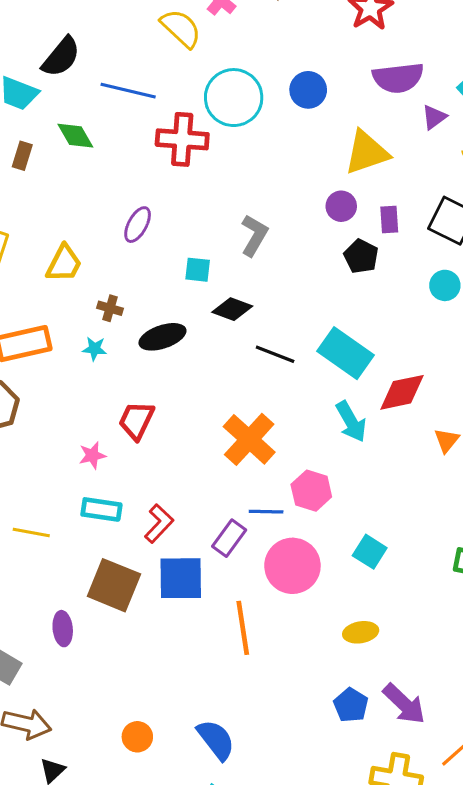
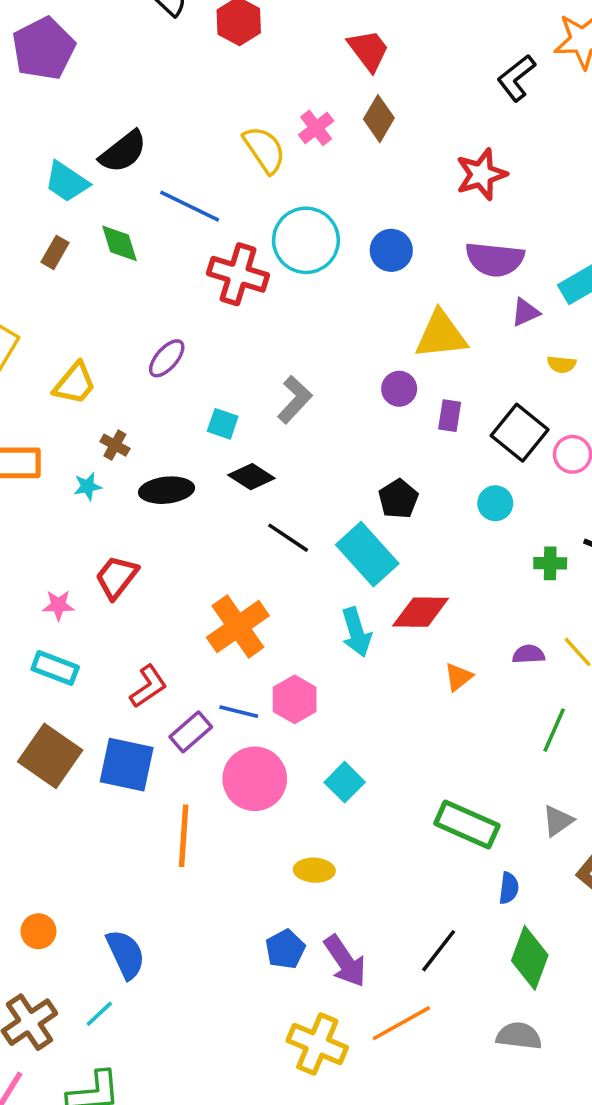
black pentagon: (361, 256) -> (398, 499), moved
cyan star: (94, 349) -> (88, 486), turned -30
red L-shape: (159, 524) -> (148, 686), moved

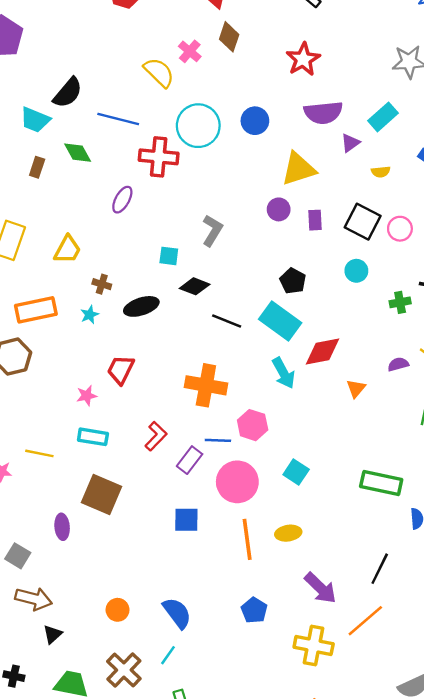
purple ellipse: (167, 358) -> (122, 200), moved
orange cross: (238, 627) -> (206, 385), turned -33
blue square: (127, 765) -> (186, 520), moved, size x0.7
orange line: (184, 836) -> (247, 539), moved
blue pentagon: (285, 949) -> (254, 610), moved

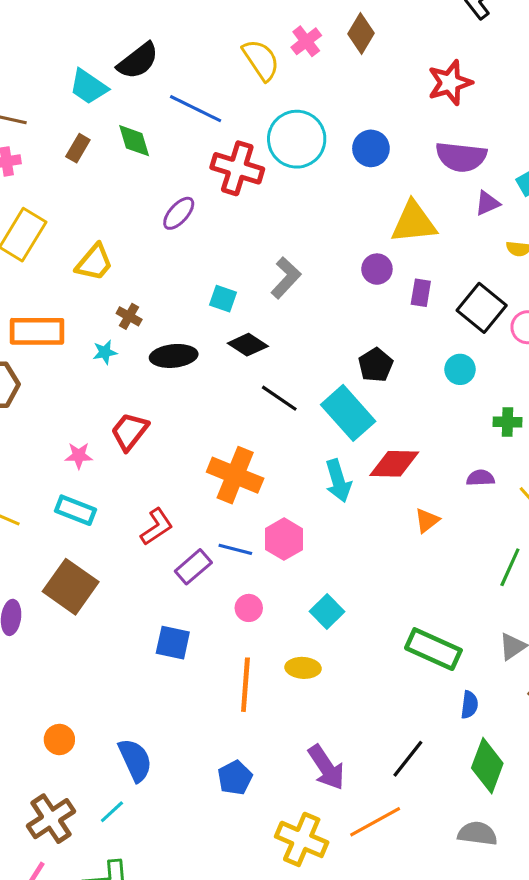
purple semicircle: (398, 364) -> (480, 478), moved
pink circle: (237, 482) -> (249, 608), size x0.5
yellow ellipse: (288, 533) -> (303, 668), moved

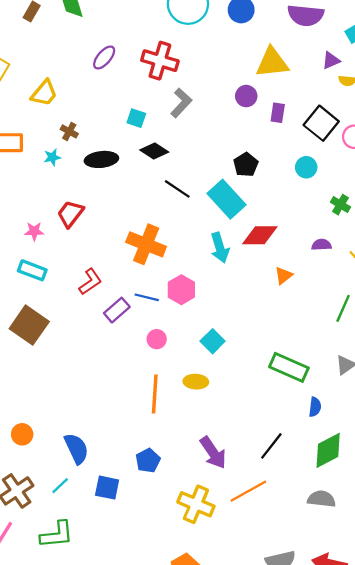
red cross: (237, 168) -> (160, 61), moved
purple triangle: (487, 203) -> (331, 60), moved
green cross: (508, 422) -> (340, 205), turned 30
blue square: (173, 643) -> (107, 488), moved
green diamond: (487, 766) -> (328, 450), turned 42

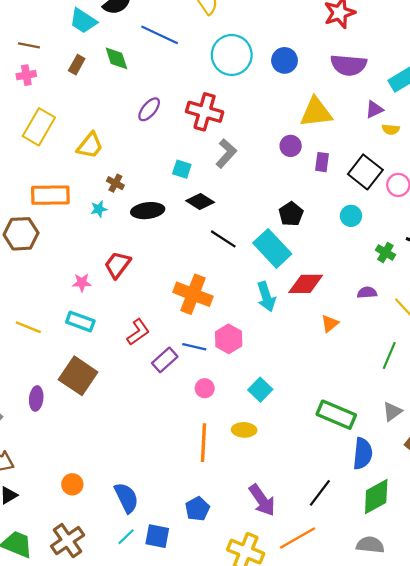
blue semicircle: (315, 407) -> (363, 454), size x1.6
cyan line: (60, 486) -> (126, 537), moved

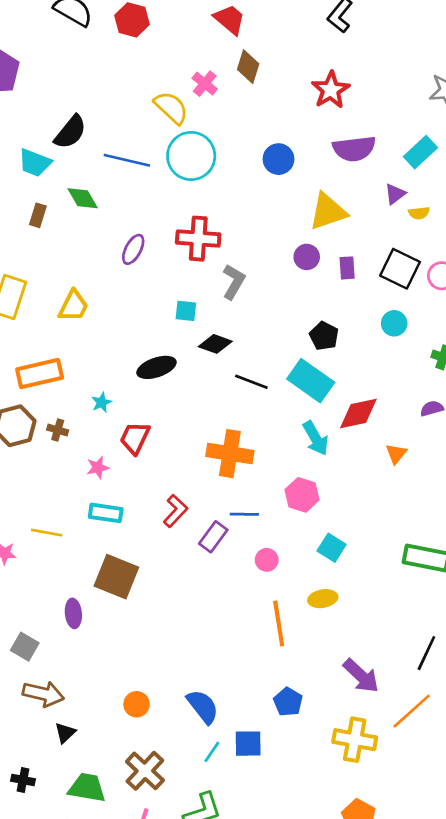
cyan circle: (232, 55) -> (191, 156), moved
brown cross: (115, 183) -> (58, 430), moved
cyan star: (99, 209) -> (101, 403), moved
pink hexagon: (229, 339) -> (302, 495), moved

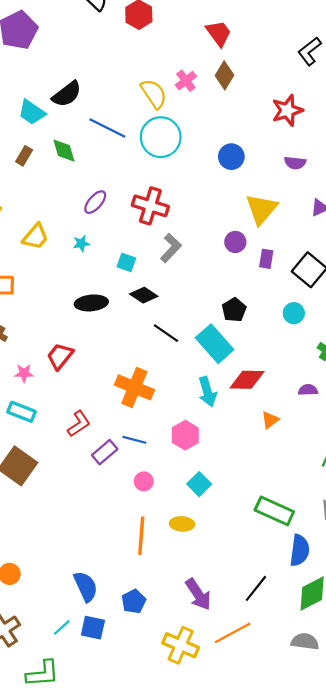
purple semicircle: (354, 149) -> (295, 163), size x0.6
yellow triangle: (328, 212) -> (261, 209), turned -44
cyan star: (101, 403) -> (81, 243), moved
blue semicircle: (203, 707) -> (86, 586), moved

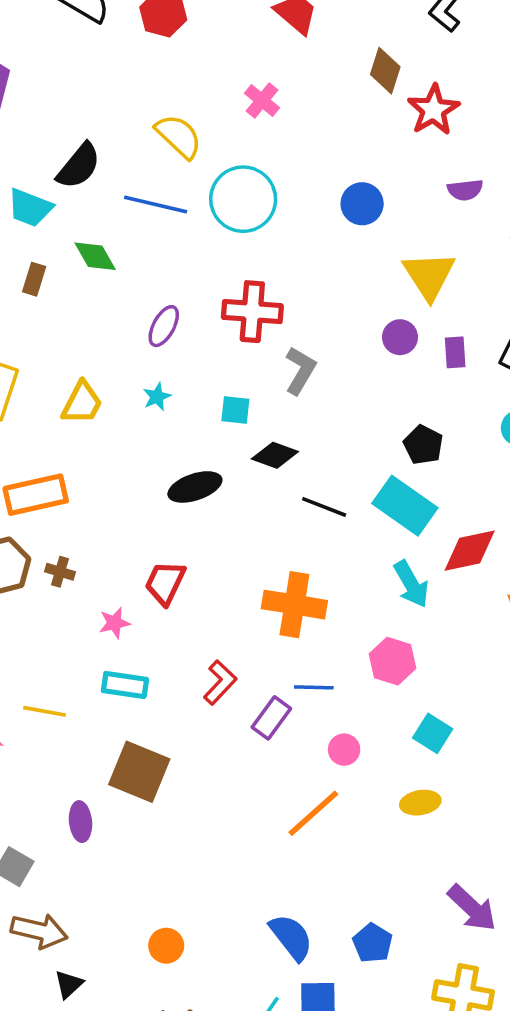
brown diamond: (225, 75) -> (385, 71), moved
yellow semicircle: (154, 94) -> (179, 136), moved
orange line: (141, 536) -> (313, 813), moved, turned 57

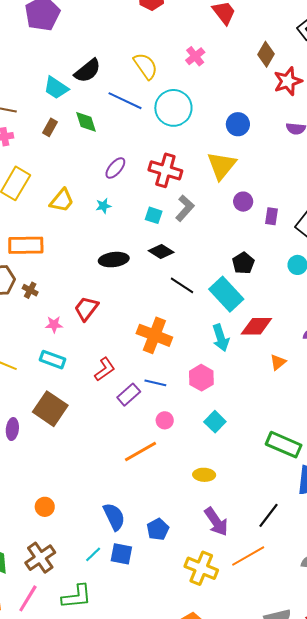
yellow triangle: (429, 275) -> (222, 165), moved
cyan square: (235, 410) -> (154, 215), moved
yellow ellipse: (420, 803) -> (204, 475), moved

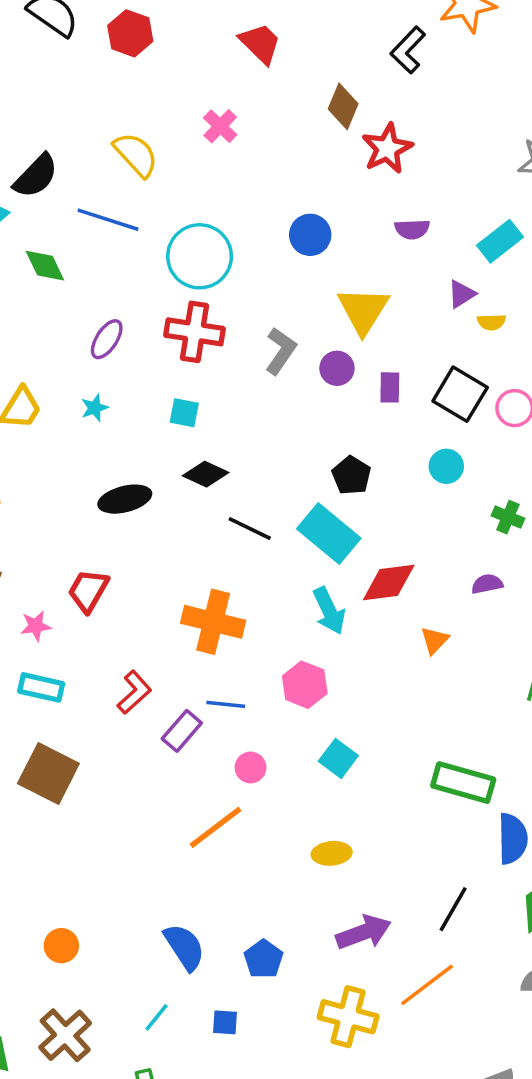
cyan circle: (173, 108) -> (200, 256), moved
yellow triangle: (222, 165) -> (363, 310), moved
gray L-shape: (185, 208) -> (281, 351), moved
purple arrow: (216, 522) -> (364, 932), turned -68
blue square: (121, 554) -> (225, 1022), moved, size x0.7

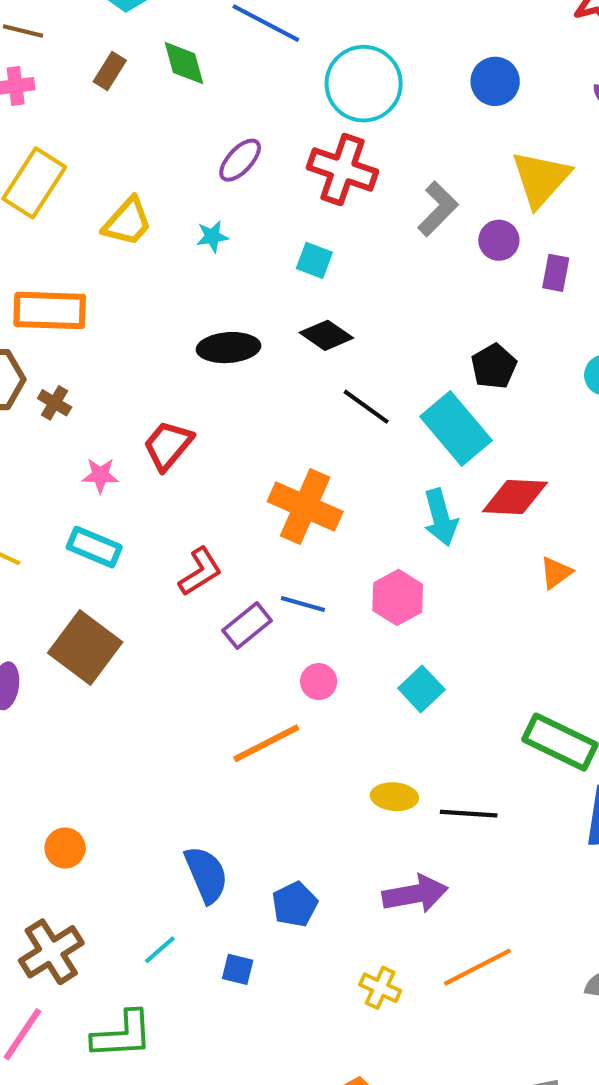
black line: (453, 909) -> (469, 814), moved, turned 54
yellow cross: (348, 1017) -> (380, 988), size x0.6

